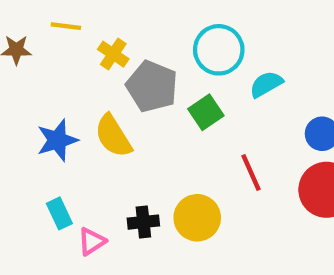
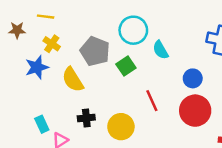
yellow cross: (113, 54) -> (52, 44), moved
cyan semicircle: (266, 84) -> (161, 50), turned -90
blue star: (57, 140) -> (37, 67), moved
black cross: (143, 222) -> (86, 118), moved

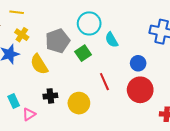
gray pentagon: (95, 51) -> (58, 41), turned 30

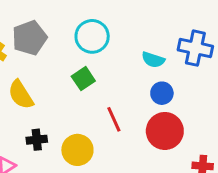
cyan semicircle: (112, 40) -> (153, 60), moved, turned -42
gray pentagon: (58, 41) -> (29, 38), moved

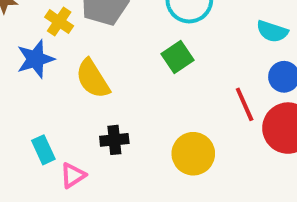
red line: (114, 119) -> (245, 104), moved
yellow circle: (77, 150) -> (193, 154), moved

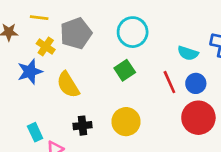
red line: (245, 104) -> (169, 82), moved
yellow circle: (193, 154) -> (126, 122), moved

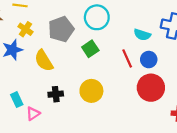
gray pentagon: (76, 33) -> (61, 29), moved

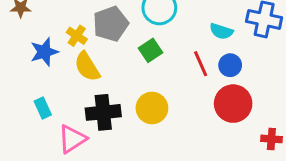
yellow cross: (25, 29) -> (77, 36), moved
black cross: (56, 94) -> (103, 112), size x1.6
cyan rectangle: (17, 100) -> (43, 108), moved
pink triangle: (33, 114) -> (72, 139), size x1.5

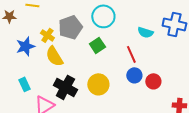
blue circle: (230, 65) -> (134, 75), moved
red circle: (233, 104) -> (153, 81), size x0.6
black cross: (103, 112) -> (65, 87), turned 35

